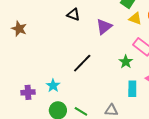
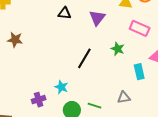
green star: (126, 62) -> (118, 49), moved

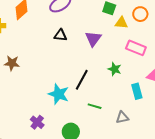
cyan star: (61, 87) -> (59, 94), moved, size x1.5
purple cross: (39, 100) -> (37, 122), turned -32
green line: (95, 106) -> (95, 106), moved

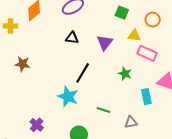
yellow triangle: (121, 23) -> (134, 36), moved
black line: (82, 80) -> (83, 73), moved
purple cross: (37, 122) -> (37, 125), moved

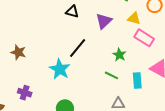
brown star: (22, 64) -> (18, 52), moved
green line: (104, 110) -> (111, 75), moved
purple cross: (37, 125) -> (25, 93), turned -32

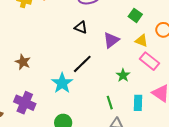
green line: (111, 75) -> (110, 103), moved, turned 40
purple cross: (25, 93) -> (25, 103), size x1.5

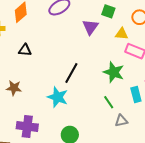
black triangle: (81, 27) -> (25, 50), moved
purple triangle: (111, 40) -> (90, 27), moved
green star: (123, 75) -> (114, 72), size x1.5

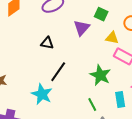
black triangle: (25, 50) -> (47, 43), moved

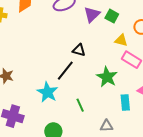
purple triangle: (82, 28) -> (92, 14), moved
black triangle: (47, 43) -> (79, 50), moved
green line: (92, 104) -> (80, 105), moved

